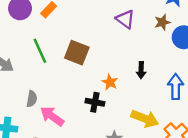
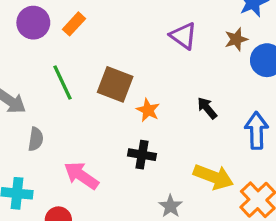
black arrow: (141, 70) -> (207, 108), turned 140
orange star: (110, 82) -> (148, 110), moved
gray semicircle: (32, 99) -> (36, 139), moved

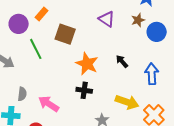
purple circle: (33, 23) -> (19, 24), moved
brown square: (115, 84) -> (65, 34), moved
orange star: (148, 110) -> (87, 64), size x1.6
gray semicircle: (36, 139) -> (22, 94), moved

